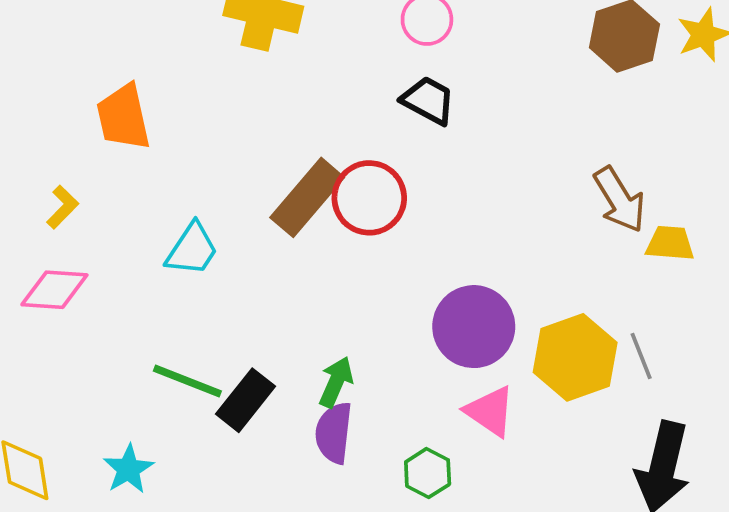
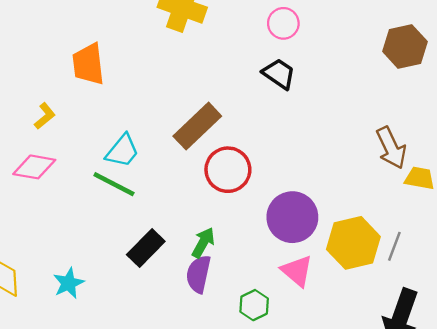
red circle: (369, 198) -> (228, 170), moved
gray line: (641, 356) -> (394, 246), turned 36
green line: (187, 381) -> (114, 184), moved

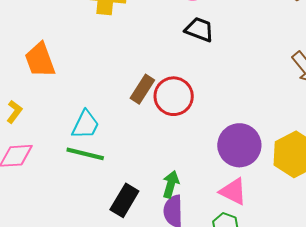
brown rectangle: (197, 126) -> (142, 89), size x0.7
red circle: (228, 170) -> (174, 96), moved
pink triangle: (297, 271) -> (233, 191), moved

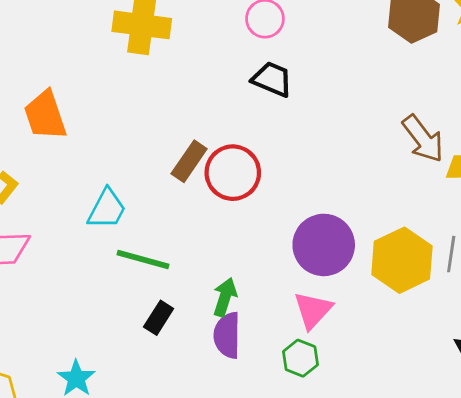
green line: (85, 154) -> (143, 260), moved
pink triangle: (233, 191) -> (313, 310), turned 44
black rectangle: (124, 200) -> (159, 318), size x0.7

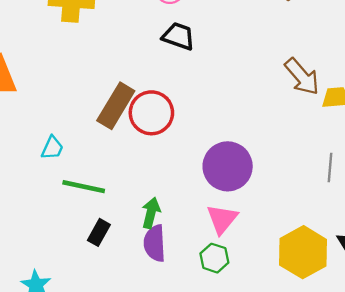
brown rectangle: (189, 161) -> (116, 106), size x1.4
cyan trapezoid: (107, 209) -> (52, 148), size x0.7
yellow hexagon: (402, 260) -> (303, 252), moved

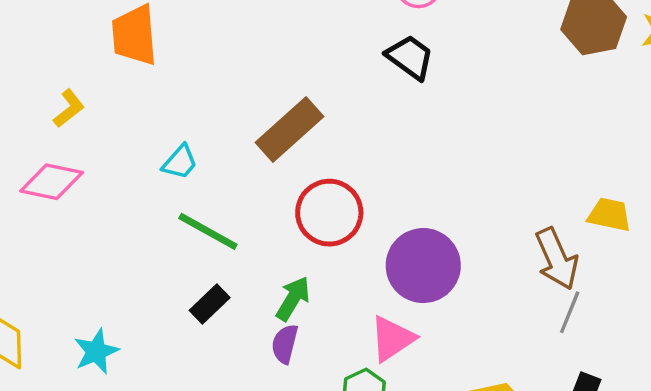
brown arrow: (302, 77) -> (557, 259), moved
red circle: (151, 113) -> (329, 213), moved
purple semicircle: (155, 243) -> (285, 344), size x0.7

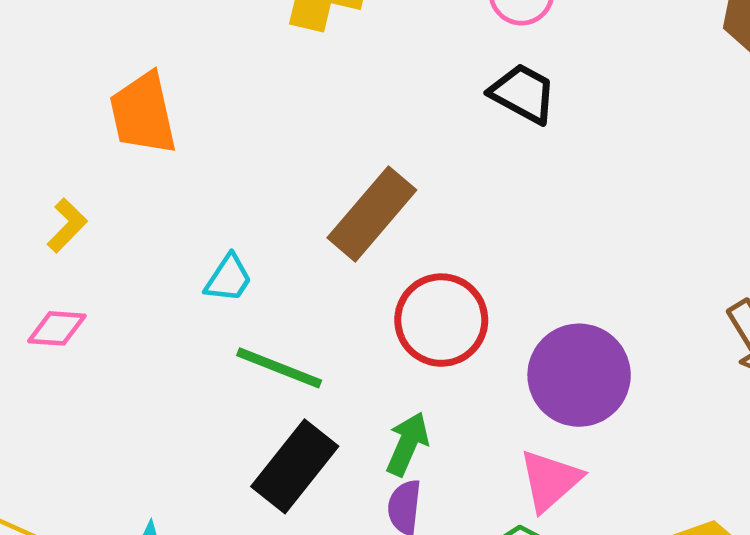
pink diamond: (52, 182) -> (57, 328), size x0.7
black rectangle: (210, 304) -> (295, 466), size x1.6

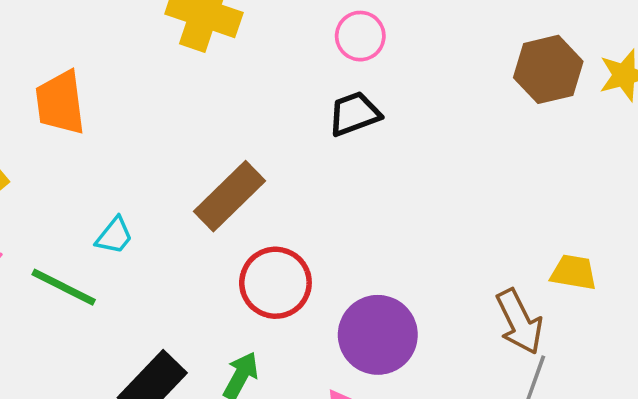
black trapezoid: (523, 93) -> (354, 114), turned -54
green line: (279, 368) -> (64, 287), moved

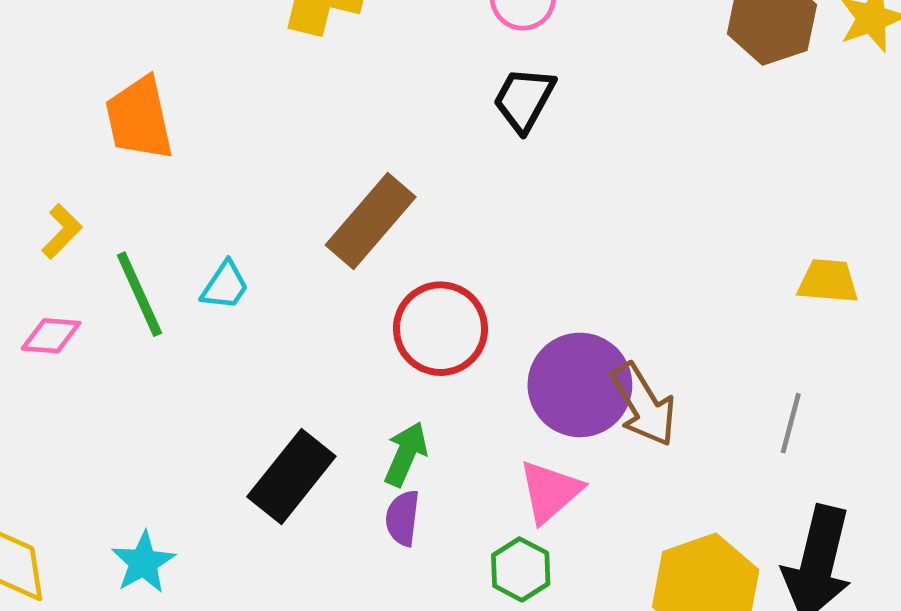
black trapezoid: (354, 114) -> (524, 99), turned -36
green line: (64, 287) -> (139, 294), moved, turned 44
brown arrow: (519, 322) -> (644, 405), moved

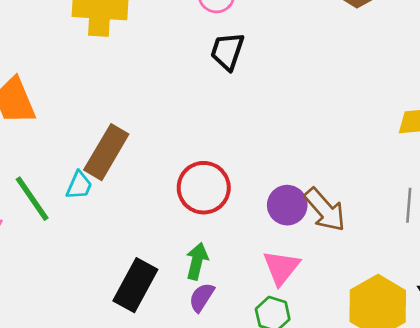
brown rectangle: (371, 221) -> (106, 152), moved
purple circle: (580, 385) -> (287, 205), size x0.7
purple semicircle: (403, 518) -> (202, 297), turned 36

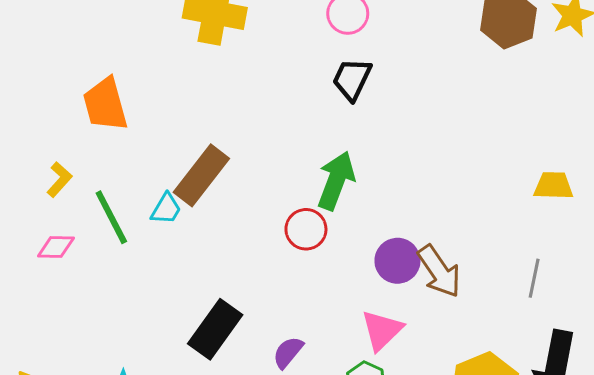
red circle: (204, 188) -> (306, 229), size x0.7
green arrow: (197, 261) -> (336, 181), moved, size x1.4

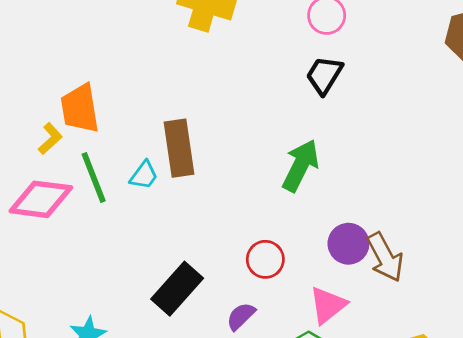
orange trapezoid: (105, 104) -> (80, 108), moved
brown rectangle: (201, 175) -> (179, 148), turned -52
red circle: (306, 229) -> (265, 259), moved
pink diamond: (56, 247) -> (41, 199), size x1.8

